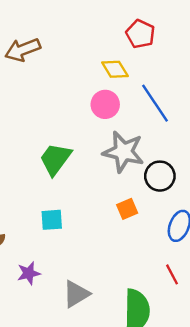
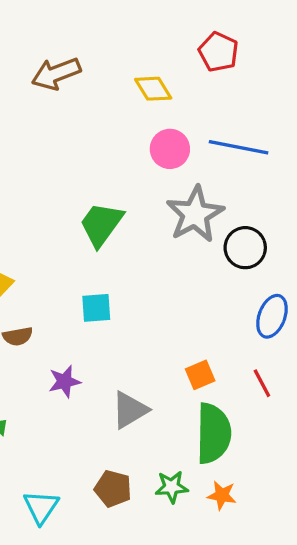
yellow diamond: (115, 69) -> (153, 89), moved
blue line: (155, 103) -> (239, 147), turned -45
gray star: (123, 152) -> (195, 214), turned 30
orange square: (127, 209) -> (200, 375), moved

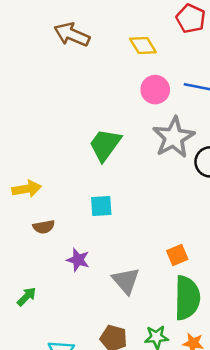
brown arrow: (56, 74) -> (72, 34), turned 44
purple star: (65, 382) -> (78, 260), turned 30
gray triangle: (130, 410) -> (126, 281), turned -40

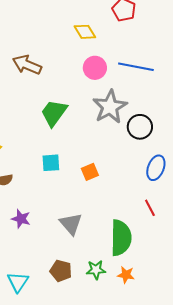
brown arrow: (72, 34) -> (27, 65), moved
orange square: (177, 255) -> (90, 172), moved
purple star: (78, 260) -> (21, 219), moved

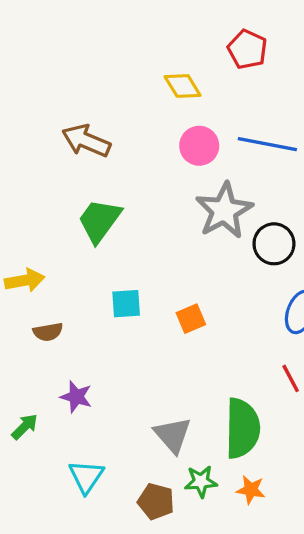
green trapezoid: (54, 113) -> (99, 221), moved
gray triangle: (71, 224) -> (173, 435), moved
brown pentagon: (61, 271) -> (156, 501), moved
cyan triangle: (18, 282) -> (86, 476), moved

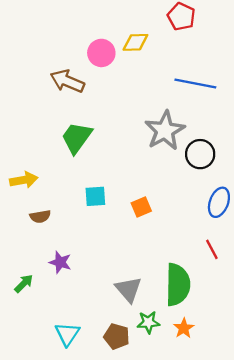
yellow diamond: (183, 86) -> (135, 42), turned -60
pink circle: (199, 146) -> (101, 53), moved
cyan triangle: (86, 476) -> (67, 334), moved
orange star: (251, 490) -> (184, 328), turned 30

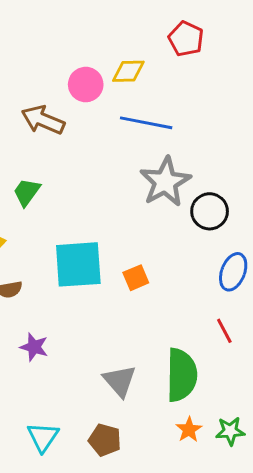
blue line: (195, 84) -> (146, 123), moved
green trapezoid: (77, 138) -> (27, 192), moved, size x0.7
cyan square: (95, 196) -> (78, 264), size x1.8
green star: (148, 322) -> (230, 431), moved

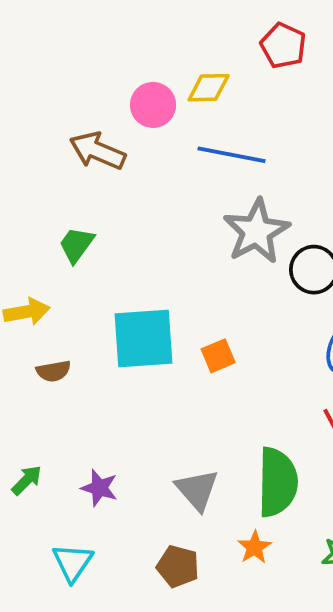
purple star: (34, 347) -> (99, 488), moved
orange star: (189, 430) -> (255, 547), moved
cyan triangle: (43, 437) -> (73, 563), moved

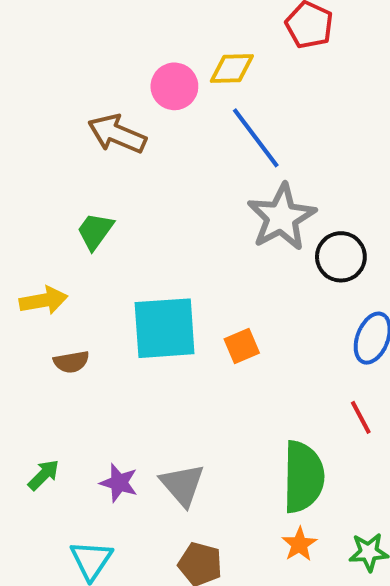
blue line: (232, 155) -> (256, 138), turned 42
gray triangle: (197, 490) -> (182, 485), moved
orange star: (255, 547) -> (299, 544), moved

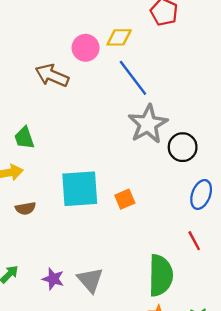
green trapezoid: (95, 231) -> (24, 138), moved, turned -55

